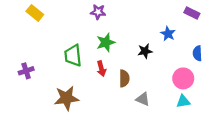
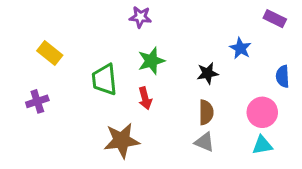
yellow rectangle: (35, 13) -> (50, 53), moved
brown semicircle: (124, 78) -> (206, 112), moved
brown star: (66, 98) -> (122, 140), moved

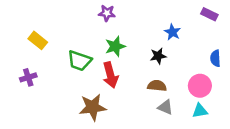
blue star: (240, 48) -> (172, 32), moved
green trapezoid: (104, 80) -> (79, 61), turned -65
red arrow: (145, 98) -> (110, 75), size x1.5
brown semicircle: (206, 112) -> (157, 86), turned -84
gray triangle: (204, 142) -> (165, 107), moved

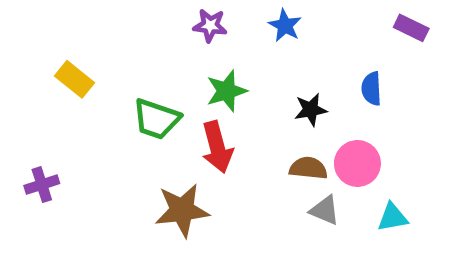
blue star: (172, 32) -> (285, 26), moved
blue semicircle: (215, 58) -> (371, 89), moved
purple cross: (28, 77) -> (42, 185), moved
pink circle: (200, 86) -> (357, 163), moved

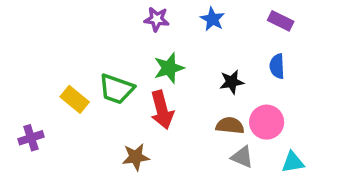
purple rectangle: (411, 28) -> (281, 21), moved
yellow rectangle: (74, 79) -> (75, 99), moved
brown star: (182, 210) -> (136, 157), size x0.7

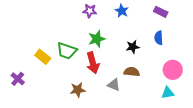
pink circle: (267, 122) -> (173, 70), moved
purple cross: (31, 138) -> (18, 79), turned -32
gray triangle: (242, 157) -> (114, 85), moved

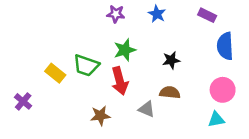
blue semicircle: (159, 38) -> (225, 46), moved, size x1.5

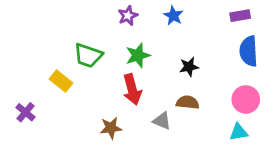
purple star: (116, 14) -> (128, 16), turned -30
purple rectangle: (207, 15) -> (240, 16), moved, turned -36
green trapezoid: (86, 65) -> (88, 55), moved

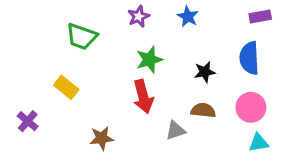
blue semicircle: (249, 51) -> (249, 58), moved
green trapezoid: (88, 55) -> (82, 37), moved
pink circle: (246, 99) -> (251, 107), moved
gray triangle: (162, 121) -> (175, 130), turned -42
brown star: (111, 128) -> (102, 138), moved

